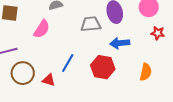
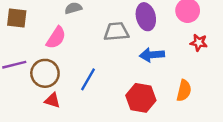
red hexagon: (103, 67) -> (141, 98), moved
brown circle: (23, 73) -> (45, 73), moved
red triangle: (49, 80) -> (52, 100), moved

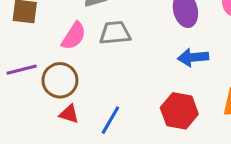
gray trapezoid: (116, 31) -> (115, 33), moved
blue line: (88, 79) -> (110, 120), moved

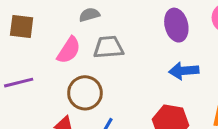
brown circle: (60, 80) -> (85, 93), moved

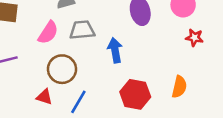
blue arrow: (184, 71) -> (115, 50), moved, turned 85

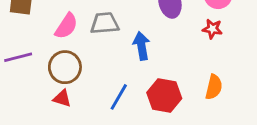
red star: (194, 38) -> (212, 29), moved
brown circle: (62, 69) -> (65, 67), moved
blue line: (78, 102) -> (119, 97), moved

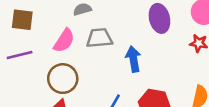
purple line: (18, 57) -> (20, 55), moved

